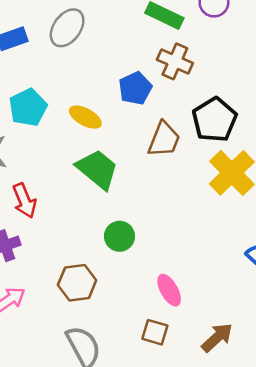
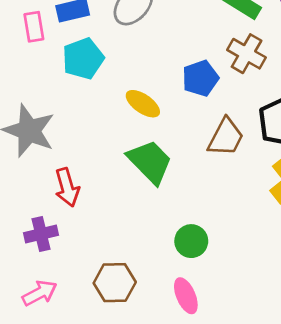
cyan pentagon: (28, 108) -> (83, 59), moved
green circle: (119, 236) -> (191, 241), moved
pink ellipse: (169, 290) -> (186, 296), moved

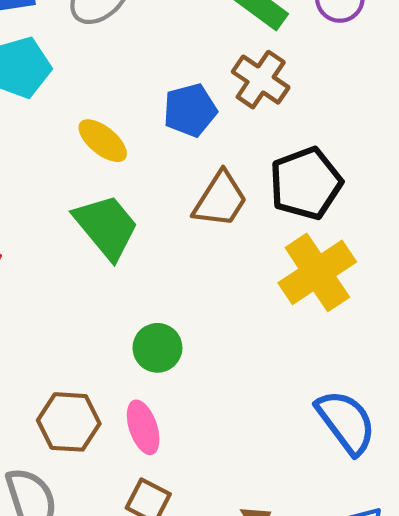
brown hexagon: (115, 283) -> (69, 422), moved

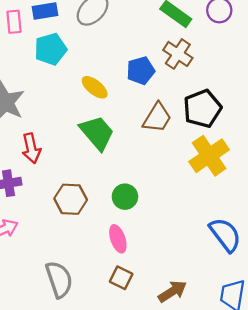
brown hexagon: (69, 422) -> (71, 199), moved

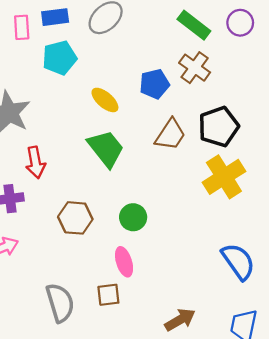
brown square: (121, 278) -> (108, 295), moved, turned -35

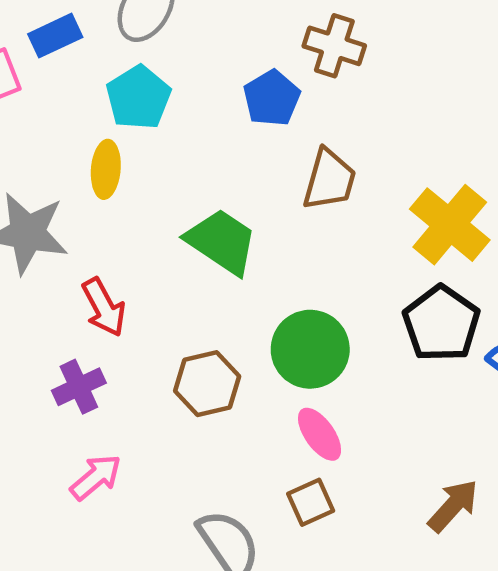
cyan pentagon: (60, 58) -> (139, 97), moved
yellow ellipse: (105, 100) -> (106, 169), moved, turned 72
black pentagon: (219, 127) -> (441, 324), moved
green circle: (133, 217) -> (310, 349), size x1.5

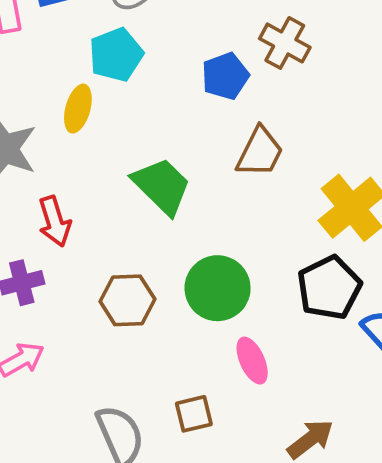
pink ellipse: (320, 434) -> (252, 361), moved

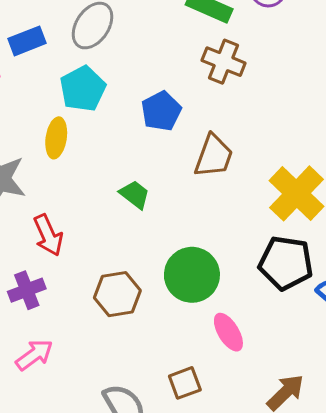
blue pentagon: (225, 76) -> (161, 111), moved
green trapezoid: (162, 186) -> (135, 194), size x0.6
black pentagon: (329, 288) -> (286, 263), turned -30

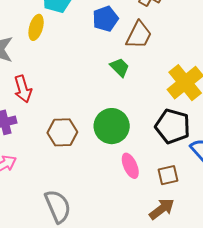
brown trapezoid: (214, 156) -> (139, 35), moved
green trapezoid: (135, 194) -> (120, 67), moved
brown square: (185, 383) -> (168, 175), moved

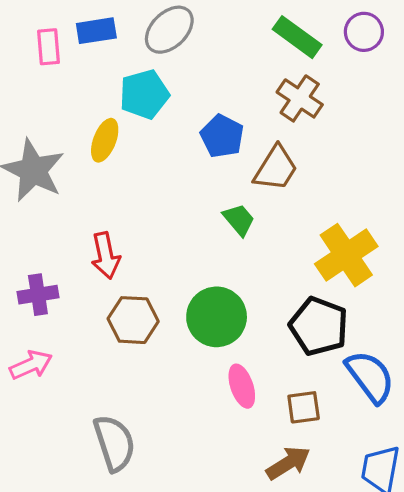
blue pentagon: (105, 19) -> (222, 136), turned -30
red arrow: (23, 89) -> (106, 256), moved

